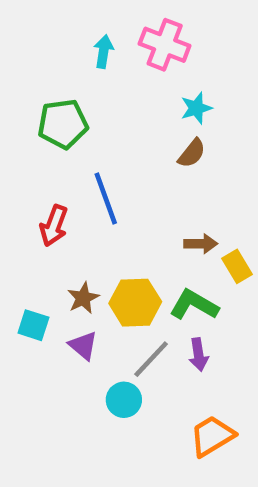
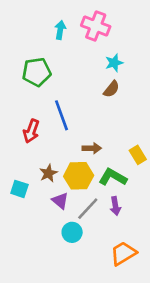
brown arrow: (201, 244) -> (92, 148), moved
purple triangle: (83, 346) -> (60, 201), moved

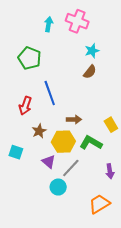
green pentagon: (37, 72) -> (30, 58), turned 30
brown star: (48, 173) -> (39, 131), moved
purple arrow: (115, 206) -> (110, 171), moved

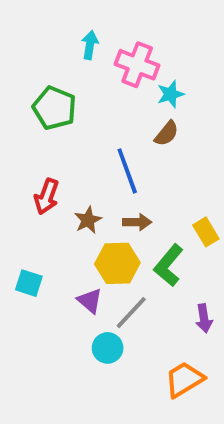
pink cross: (77, 21) -> (137, 65), moved
blue line: (50, 93) -> (127, 171), moved
brown star: (39, 131) -> (88, 220), moved
green L-shape: (91, 143) -> (169, 265), turned -80

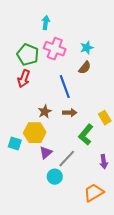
pink cross: (137, 65) -> (55, 49), moved
red arrow: (47, 196) -> (24, 79), moved
yellow hexagon: (117, 263) -> (35, 133), moved
purple triangle: (90, 301) -> (46, 153), turned 40

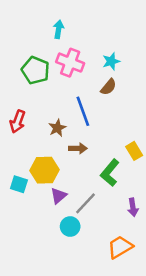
red arrow: (24, 79) -> (18, 121), moved
brown star: (45, 112) -> (57, 128), moved
brown arrow: (70, 113) -> (78, 148), moved

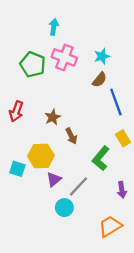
blue line: (83, 111) -> (116, 102), moved
brown arrow: (78, 148) -> (71, 136), turned 63

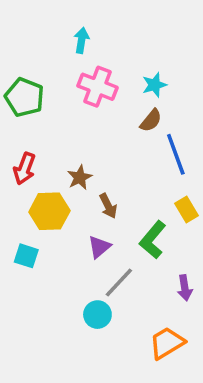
green pentagon: (33, 64) -> (24, 97), moved
yellow hexagon: (41, 156) -> (49, 211), moved
purple triangle: (54, 179) -> (99, 247), moved

